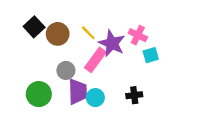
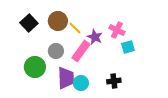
brown circle: (58, 34) -> (58, 21), moved
purple star: (112, 43) -> (95, 37), size x0.7
gray circle: (66, 70) -> (56, 51), moved
green circle: (39, 94) -> (35, 67), moved

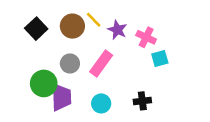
yellow line: (75, 28) -> (94, 20), moved
purple star: (95, 37) -> (117, 30), moved
purple trapezoid: (66, 78) -> (61, 97), moved

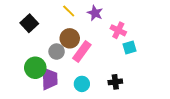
yellow line: (94, 20) -> (69, 11), moved
brown circle: (72, 26) -> (70, 38), moved
purple star: (117, 30) -> (95, 13), moved

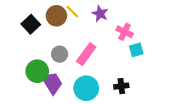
brown circle: (70, 38) -> (56, 16), moved
purple trapezoid: (49, 79) -> (52, 83), turned -30
cyan circle: (82, 84) -> (86, 88), size x1.5

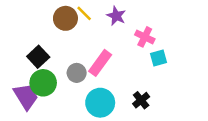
black square: (31, 24) -> (38, 57), moved
gray circle: (60, 54) -> (77, 73), moved
purple trapezoid: (52, 83) -> (26, 96), moved
black cross: (121, 86) -> (141, 100), turned -32

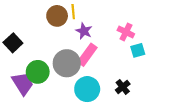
yellow line: (84, 13) -> (73, 12), turned 40
purple star: (116, 16) -> (84, 31), moved
black square: (38, 57) -> (13, 43), moved
gray circle: (77, 73) -> (67, 63), size x1.6

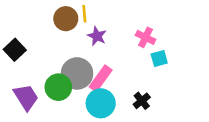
pink rectangle: (87, 55) -> (101, 78), moved
green circle: (38, 72) -> (58, 87), moved

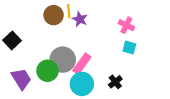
purple star: (97, 36) -> (80, 19), moved
pink cross: (145, 37) -> (126, 25), moved
cyan square: (159, 59) -> (129, 47), turned 32

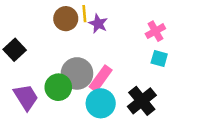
pink cross: (126, 25) -> (155, 31), turned 35
black cross: (115, 82) -> (142, 101), size x1.6

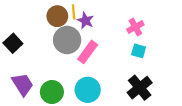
gray circle: (77, 73) -> (67, 40), moved
pink rectangle: (101, 78) -> (88, 52), moved
green circle: (58, 87) -> (52, 92), moved
black cross: (142, 101) -> (140, 88), moved

